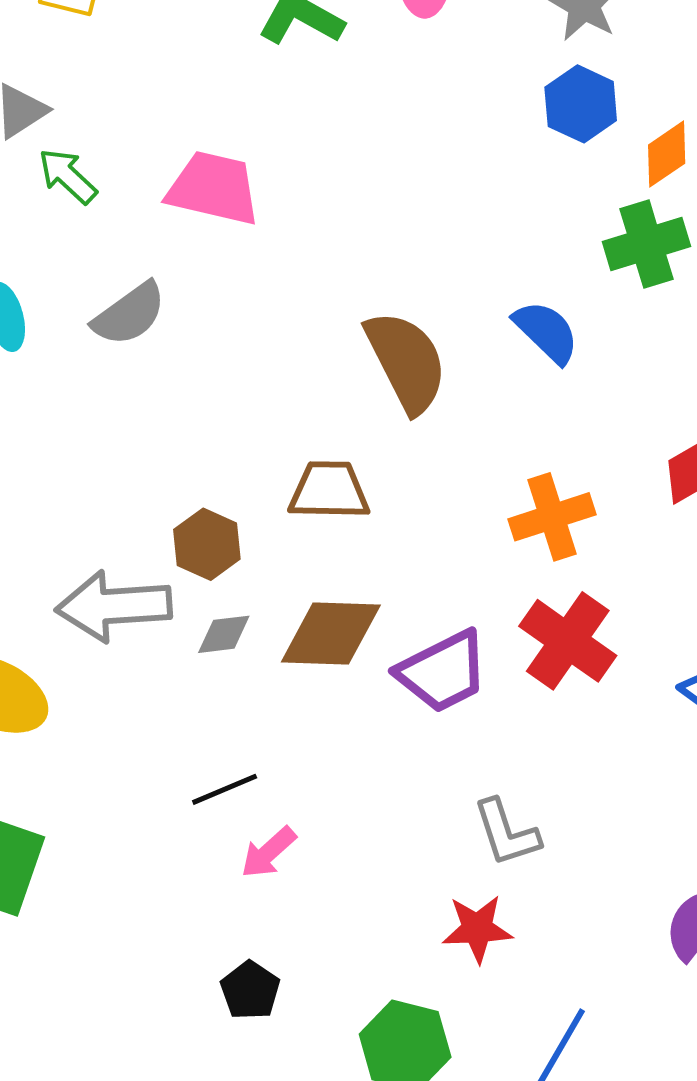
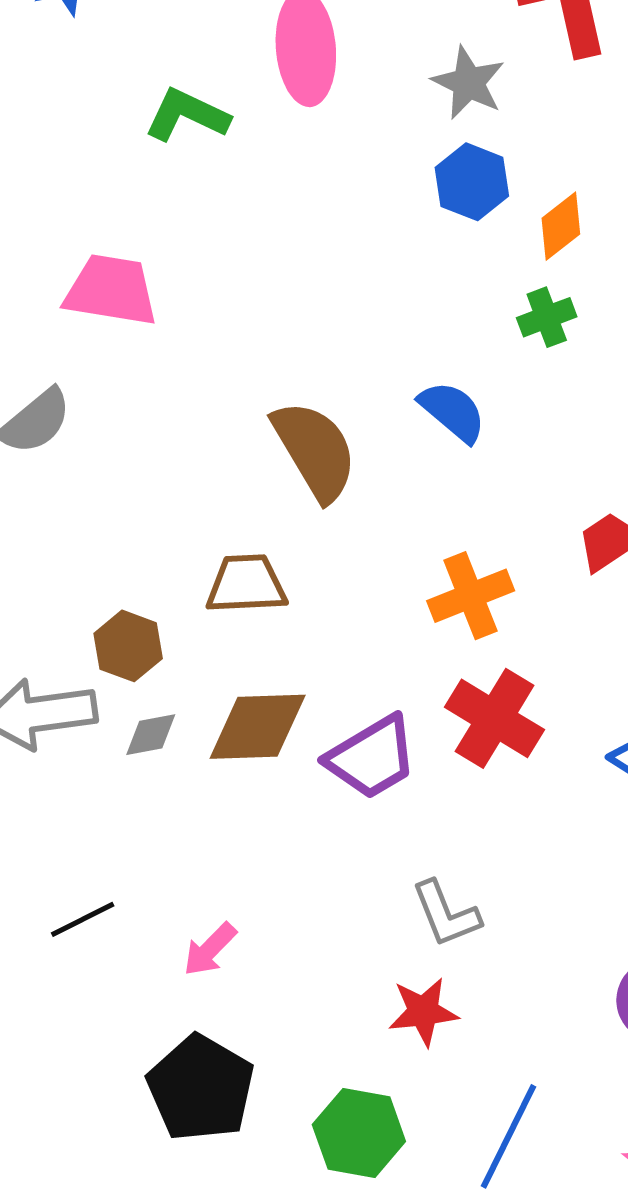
green cross: (646, 244) -> (547, 317), size x0.7
black line: (225, 789) -> (83, 919), moved
black pentagon: (250, 990) -> (201, 1088), size x1.8

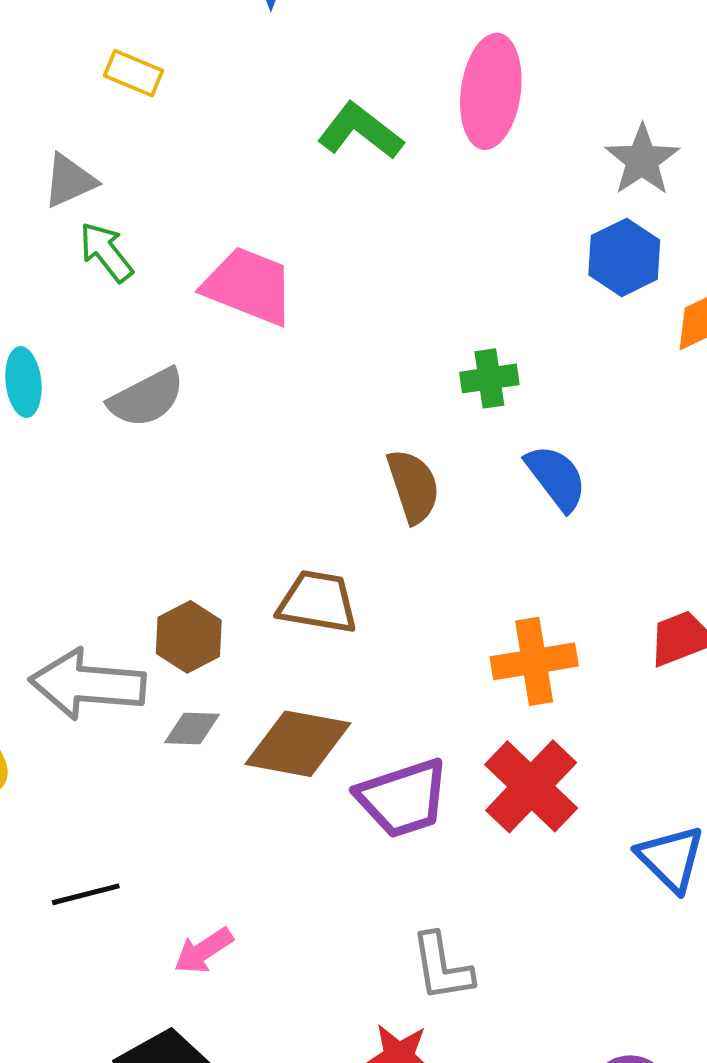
green cross: (547, 317) -> (489, 378), moved
brown semicircle: (315, 450) -> (413, 486), size x0.7

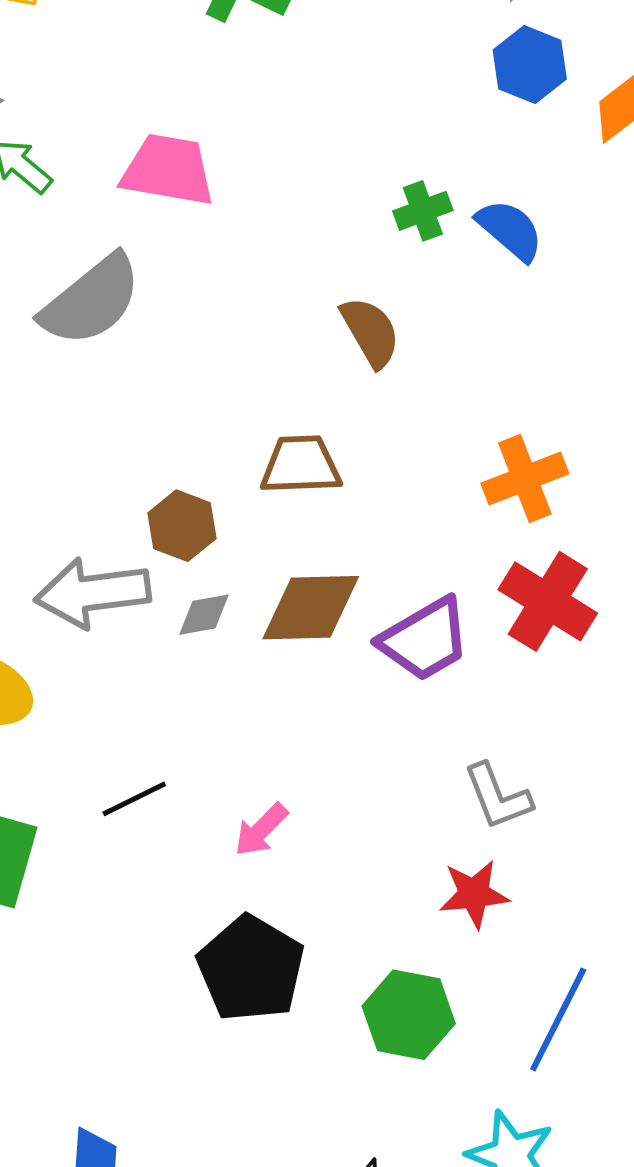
gray semicircle: (147, 398) -> (91, 300), size x1.4
blue semicircle: (556, 478) -> (510, 230), moved

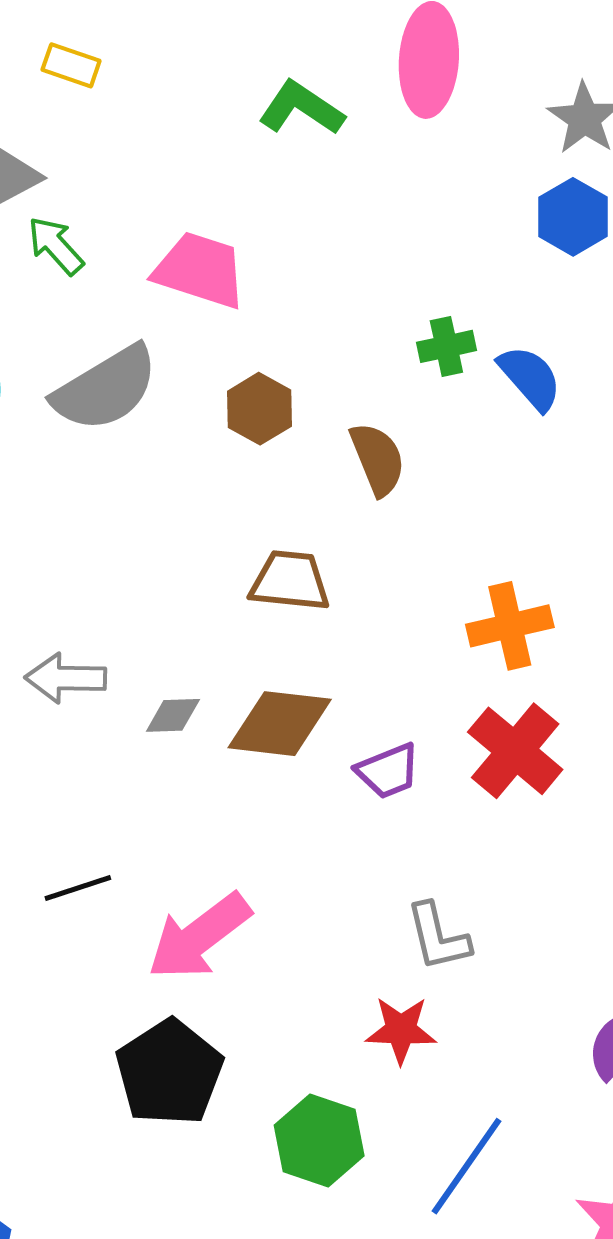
brown hexagon: (182, 526) -> (259, 409), moved
gray arrow: (93, 593) -> (66, 678), size x0.7
purple trapezoid: (425, 639) -> (388, 771), size x0.7
pink arrow: (261, 830) -> (199, 936), size x1.8

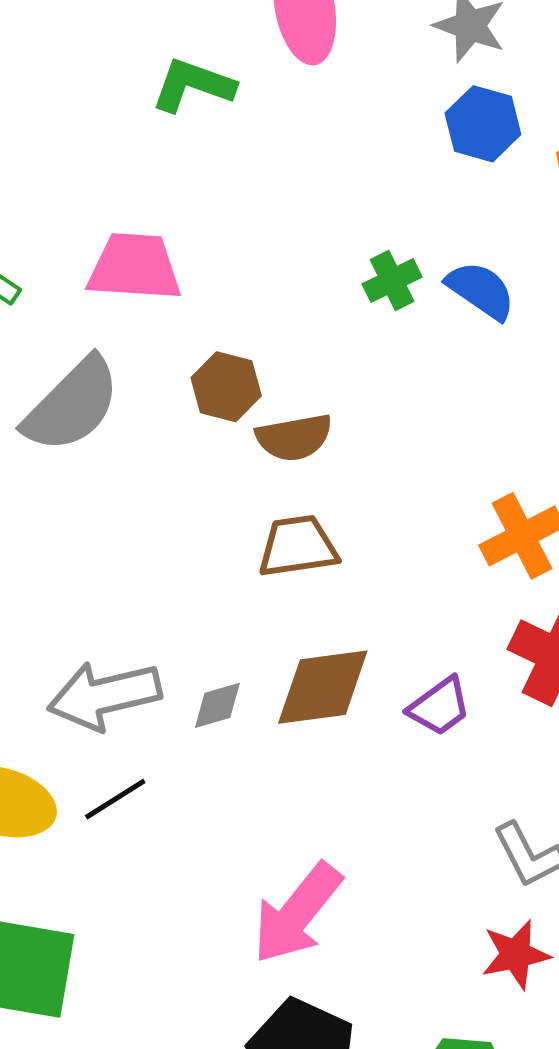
brown semicircle: (378, 459) -> (294, 437), moved, turned 116
gray arrow: (66, 678) -> (104, 695), size x1.4
black line: (78, 888) -> (115, 799), moved

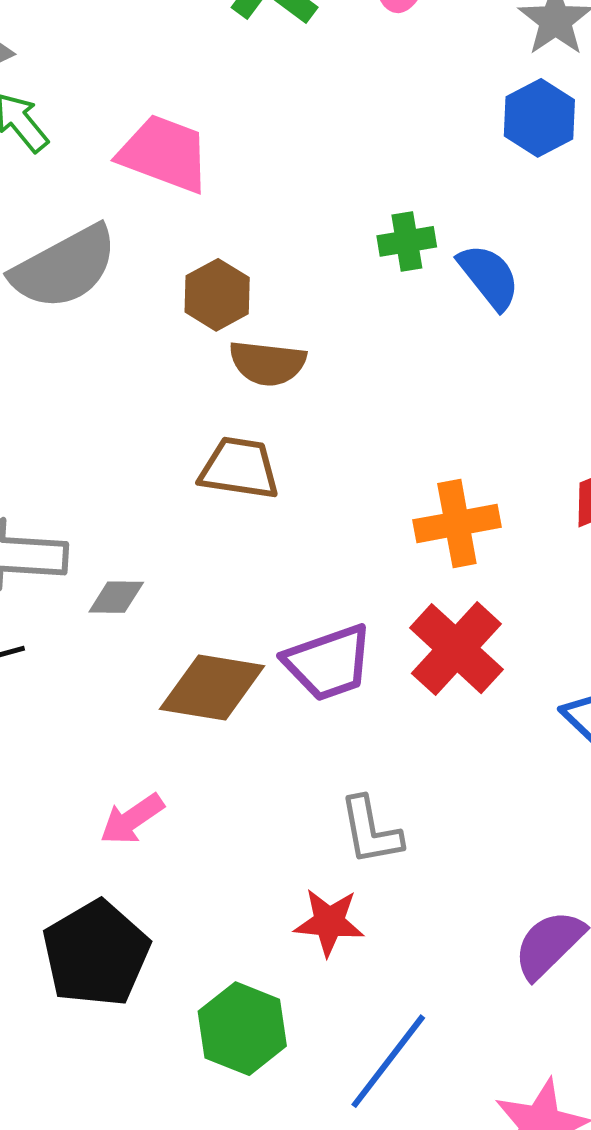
brown diamond: (323, 687) -> (212, 688), moved
purple trapezoid: (440, 706) -> (328, 663), size x1.4
pink arrow: (297, 913) -> (132, 819), size x0.6

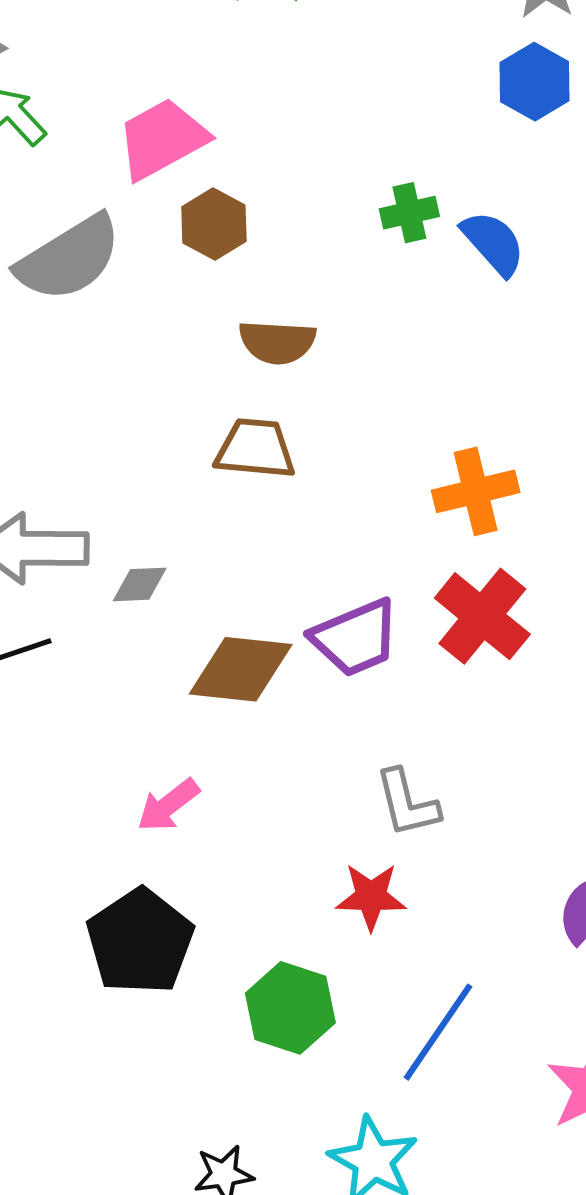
pink trapezoid: (164, 154) -> (162, 139), turned -46
brown hexagon: (217, 295) -> (214, 224), moved

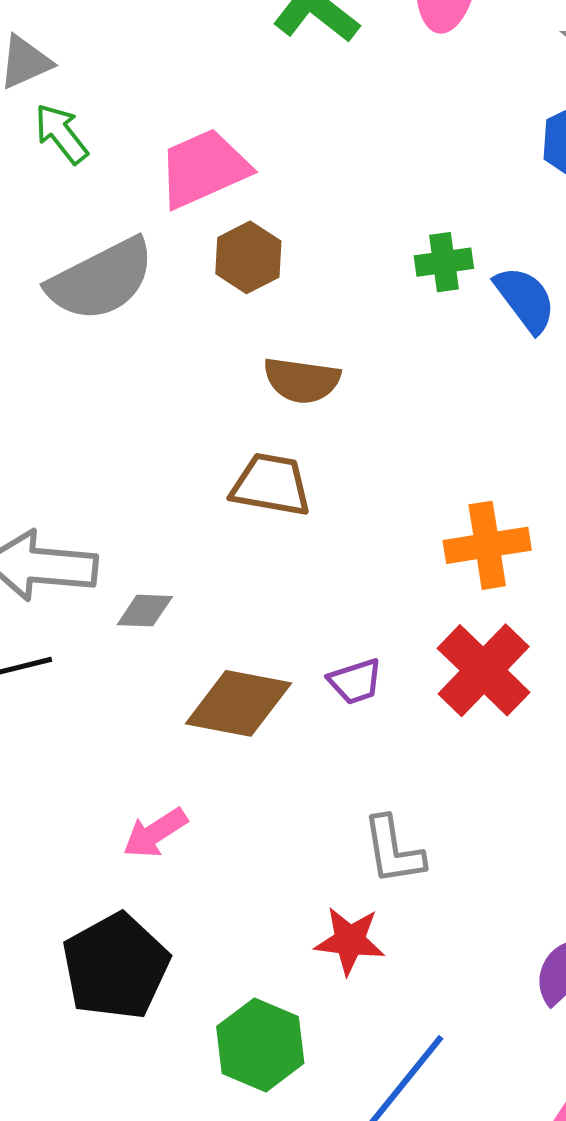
purple trapezoid: (355, 638) -> (355, 681), size x0.6

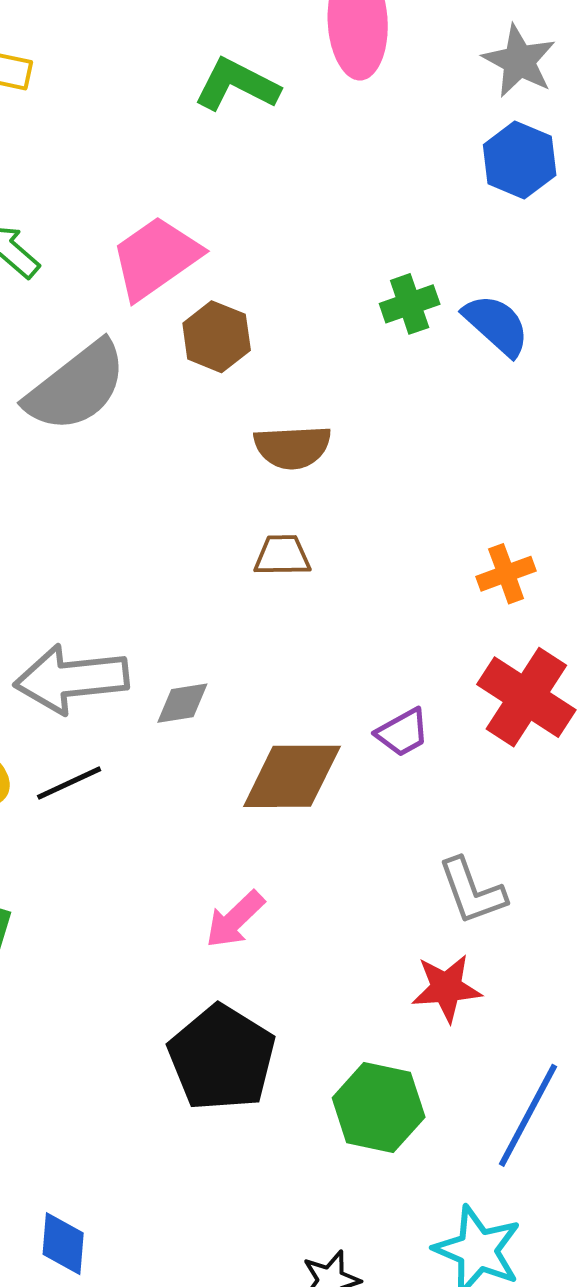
brown trapezoid: (271, 485) -> (282, 556), size x0.7
orange cross: (487, 545) -> (506, 574), size x0.7

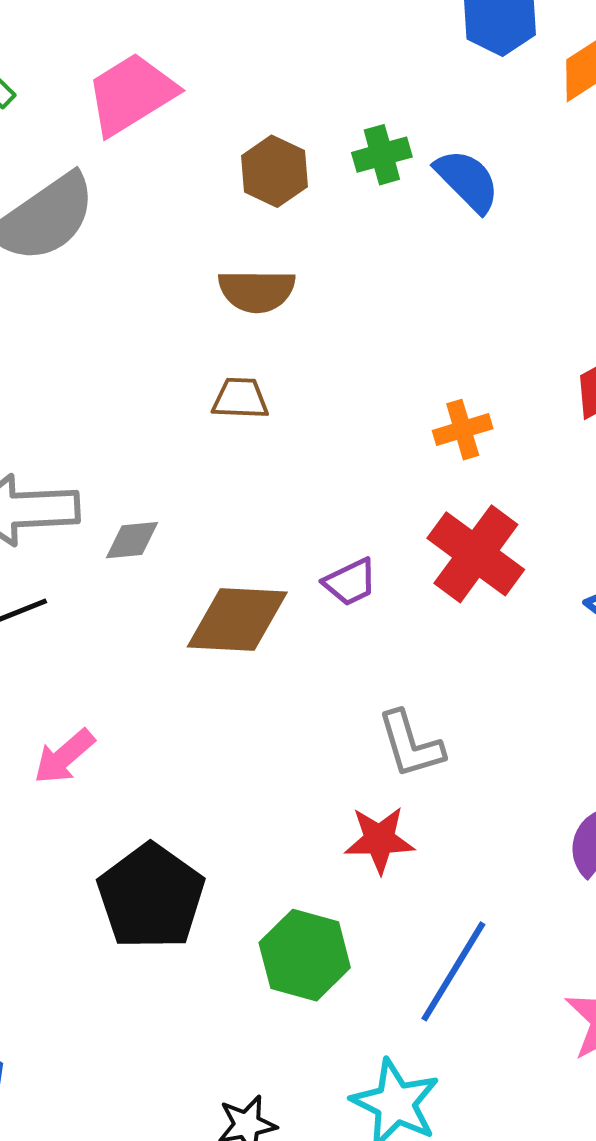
brown hexagon: (217, 337) -> (274, 171), moved
pink arrow: (235, 919) -> (64, 757), moved

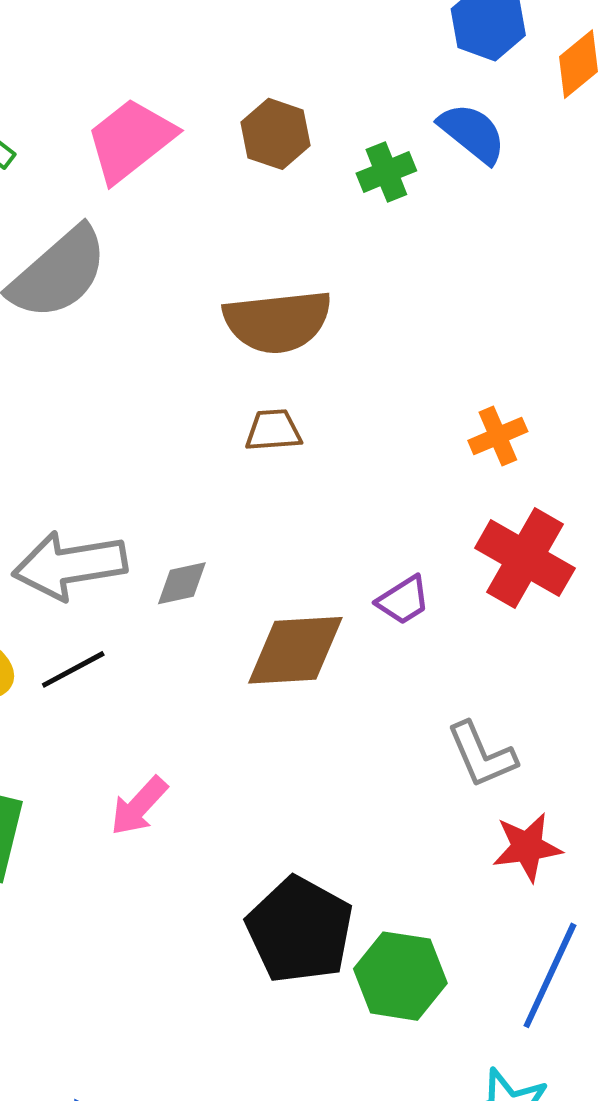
brown hexagon: (274, 171) -> (275, 134), moved
blue semicircle: (467, 181) -> (472, 133), moved
brown semicircle: (257, 291) -> (278, 321), size x1.4
red star: (379, 840) -> (527, 847), moved
black pentagon: (151, 897) -> (300, 930), moved

